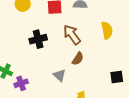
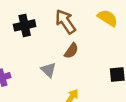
yellow semicircle: (107, 30) -> (108, 18), turned -48

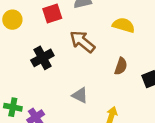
brown semicircle: (71, 51) -> (121, 66), moved

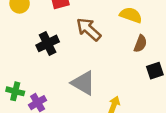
brown semicircle: (121, 66) -> (140, 44), moved
gray triangle: (80, 95) -> (83, 83), size x1.5

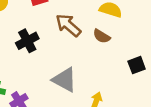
brown semicircle: (140, 44) -> (102, 36), moved, turned 102

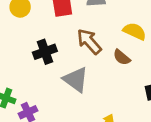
gray triangle: (65, 80) -> (76, 79), moved

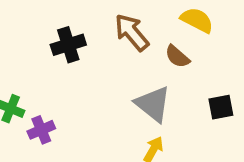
gray triangle: (76, 79) -> (153, 104), moved

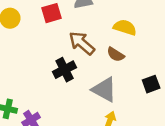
black cross: (68, 45) -> (65, 70), moved

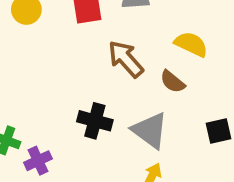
black cross: (65, 70) -> (95, 121), moved, turned 35

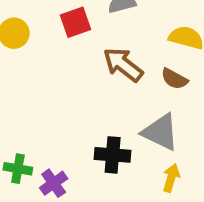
black cross: (95, 121) -> (113, 155), moved

